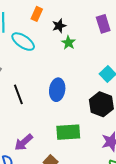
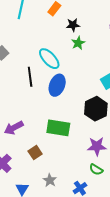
cyan ellipse: (23, 42) -> (49, 59), moved
black line: (18, 94) -> (30, 77), moved

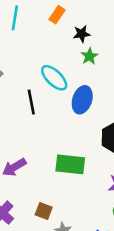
blue ellipse: (57, 85) -> (82, 100), moved
brown square: (35, 153) -> (44, 211), moved, turned -32

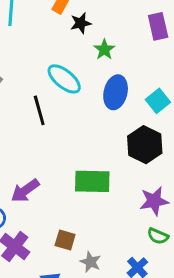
black star: (82, 34) -> (81, 23), moved
blue ellipse: (82, 100) -> (116, 92), moved

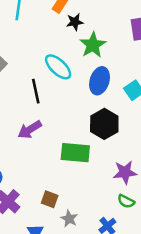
green star: (104, 49) -> (93, 45), size x1.5
black hexagon: (145, 145) -> (104, 124), moved
purple arrow: (25, 191) -> (30, 130), moved

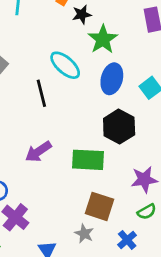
purple arrow: (30, 130) -> (38, 152), moved
brown square: (50, 199) -> (100, 206), moved, size x1.5
green semicircle: (126, 201) -> (147, 212), turned -54

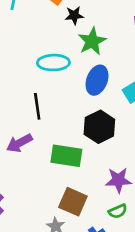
cyan ellipse: (65, 65) -> (53, 63), turned -48
black line: (41, 93) -> (37, 106), moved

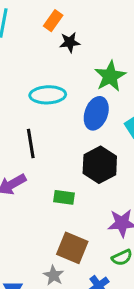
green star: (92, 41) -> (110, 76), moved
green rectangle: (66, 156) -> (64, 197), size x0.6

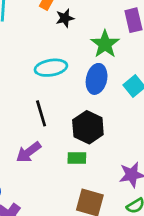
black hexagon: (100, 165) -> (88, 127), moved

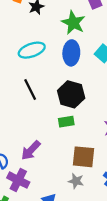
purple arrow: (29, 152) -> (31, 150), moved

